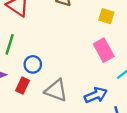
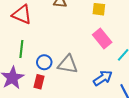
gray triangle: (56, 90) -> (68, 64), moved

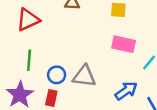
red triangle: (22, 14) -> (28, 20), turned -45
pink rectangle: (102, 39) -> (124, 44), turned -36

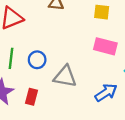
blue circle: (57, 75) -> (37, 60), moved

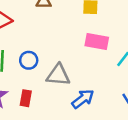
blue arrow: (106, 93) -> (83, 99), moved

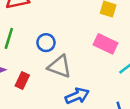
blue circle: (29, 60) -> (46, 43), moved

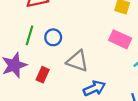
blue circle: (46, 43) -> (53, 37), moved

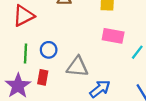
red rectangle: (43, 75) -> (43, 77), moved

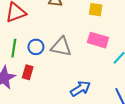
gray triangle: (77, 67) -> (61, 47), moved

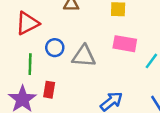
blue circle: (36, 47) -> (55, 48), moved

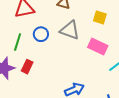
gray triangle: (84, 56) -> (70, 30), moved

